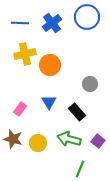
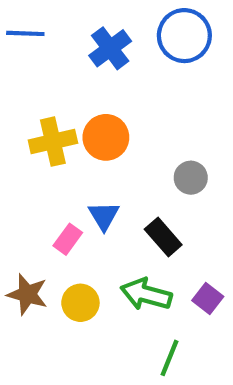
blue line: (20, 23) -> (25, 33), moved
yellow cross: (25, 54) -> (53, 142), moved
pink rectangle: (20, 109) -> (68, 239), moved

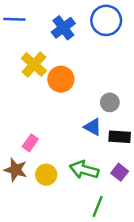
yellow cross: (53, 142) -> (34, 64), moved, turned -35
blue triangle: (104, 216) -> (93, 127), moved, turned -30
black rectangle: (163, 237) -> (120, 137), moved, turned -45
pink rectangle: (68, 239) -> (30, 143), moved

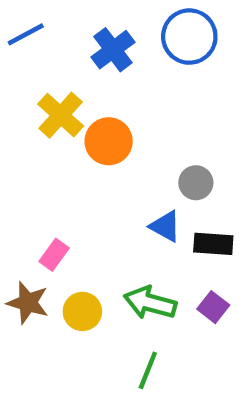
blue line: (14, 19) -> (26, 34), turned -30
green line: (98, 206) -> (148, 370), moved

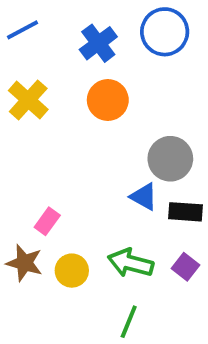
yellow cross: (61, 115) -> (28, 100), moved
orange circle: (109, 141) -> (108, 100), moved
gray circle: (196, 183) -> (170, 159), size x1.5

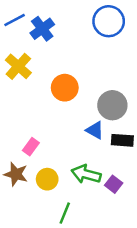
blue cross: (98, 43) -> (42, 29), moved
orange circle: (108, 100) -> (65, 88), moved
purple square: (185, 267) -> (114, 184), moved
green line: (129, 322) -> (65, 213), moved

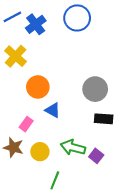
blue circle: (109, 21) -> (77, 18), moved
orange circle: (65, 88) -> (38, 87), moved
blue triangle: (95, 130) -> (53, 110), moved

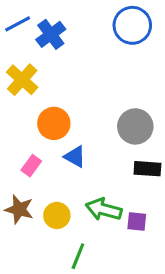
blue circle: (77, 18) -> (132, 25), moved
pink rectangle: (26, 124) -> (31, 166), moved
purple square: (96, 156) -> (137, 221), turned -32

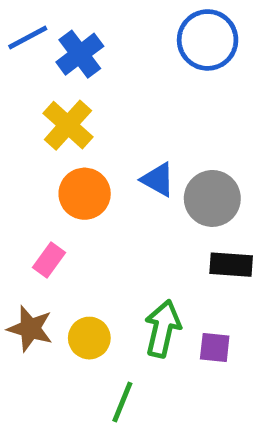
yellow cross: (22, 80) -> (68, 125), moved
blue triangle: (75, 157) -> (158, 180), moved
green arrow: (104, 209) -> (163, 329), turned 88

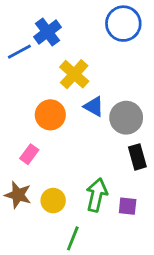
blue line: (28, 38) -> (19, 52), moved
yellow cross: (68, 125) -> (74, 74), moved
black rectangle: (231, 265) -> (137, 157), turned 70

